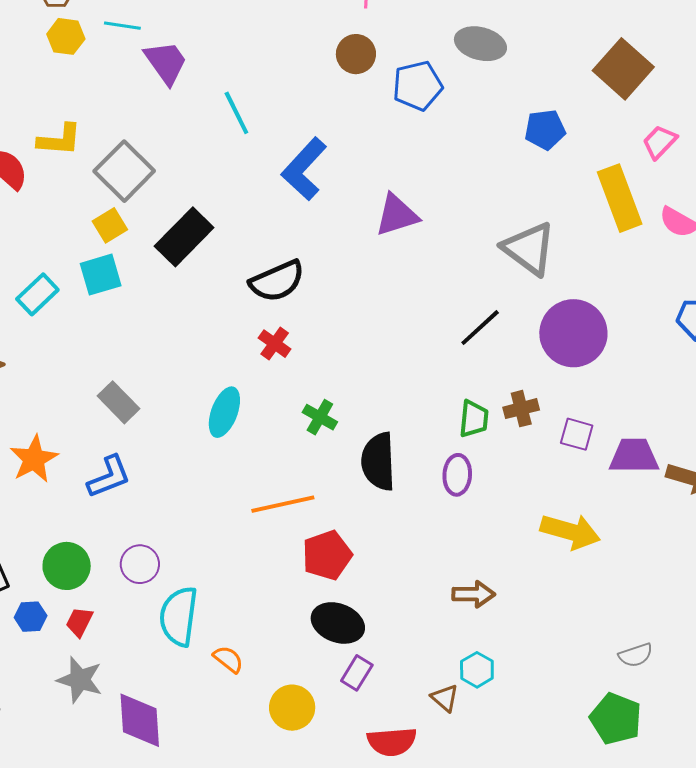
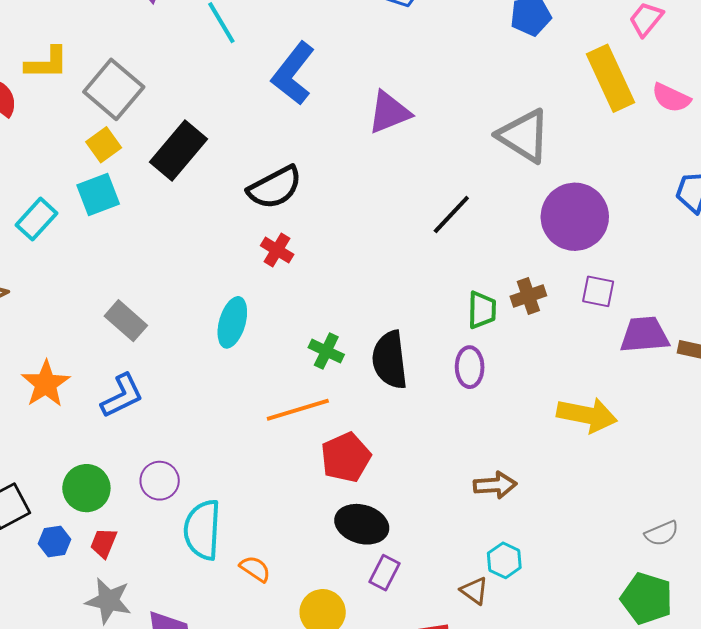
black line: (480, 328) -> (451, 215), moved
green cross: (320, 417) -> (326, 351), moved
purple square: (577, 434) -> (598, 291), moved

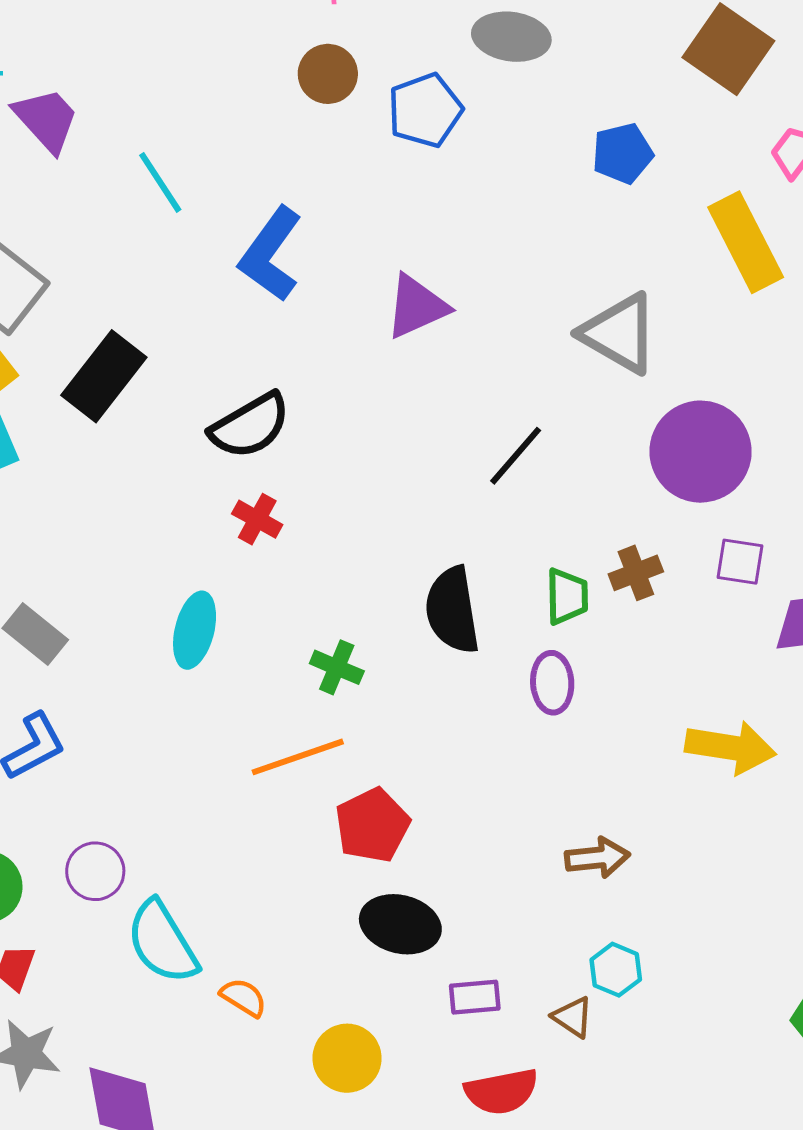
black semicircle: (390, 360) -> (452, 610), moved
cyan semicircle: (202, 530) -> (162, 942), turned -32
purple rectangle: (385, 573) -> (475, 997), moved, turned 60

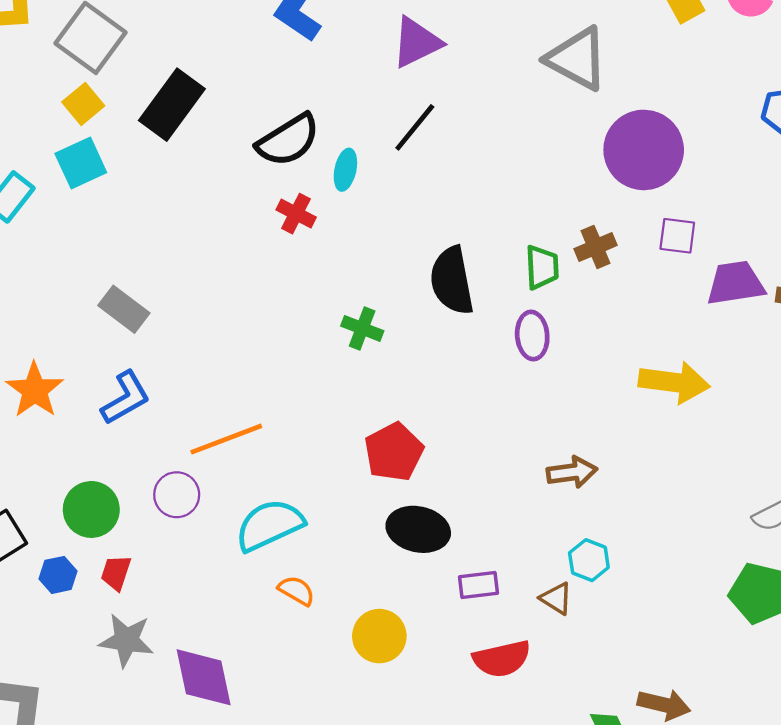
black line: (516, 456) -> (415, 127), moved
cyan ellipse: (195, 630) -> (345, 170), moved, size x0.7
orange line: (298, 757) -> (226, 439), moved
cyan semicircle: (162, 942) -> (269, 525), moved, turned 98

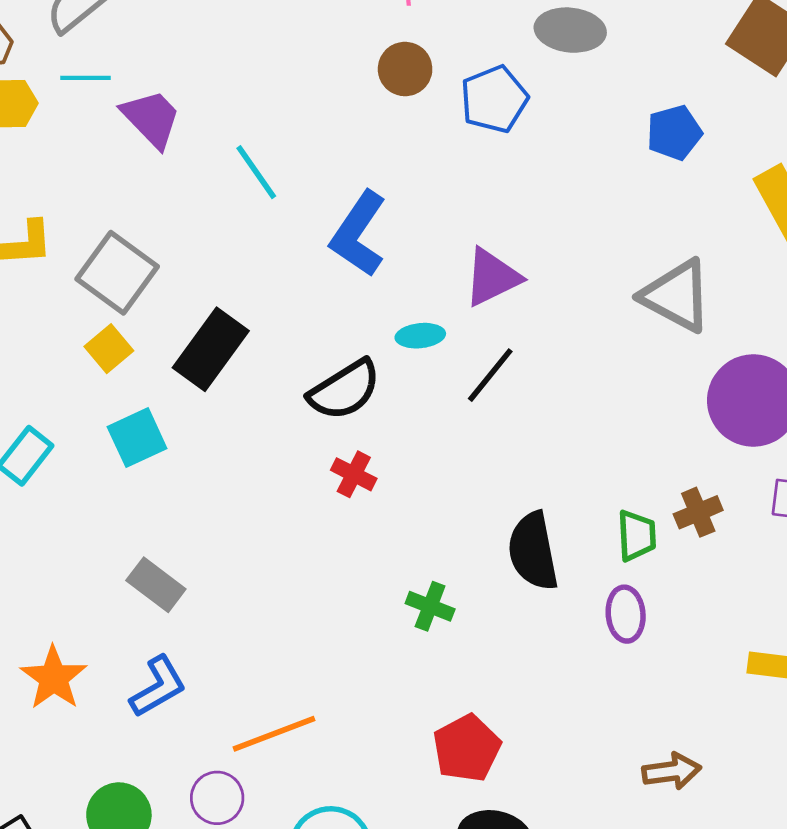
cyan square: (81, 163) -> (137, 438), moved
cyan ellipse: (345, 170) -> (420, 336), moved, turned 72

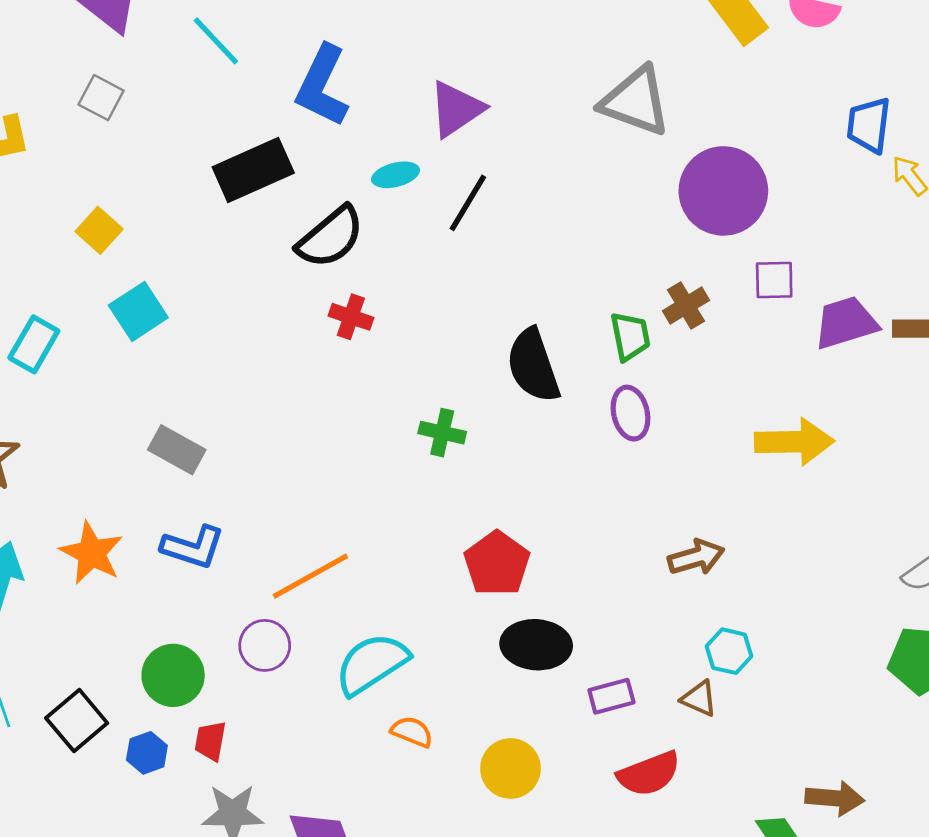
gray square: (117, 273) -> (101, 98), moved, size x0.6
black rectangle: (211, 349) -> (253, 170), moved, turned 38
blue L-shape: (158, 687) -> (193, 547), turned 56

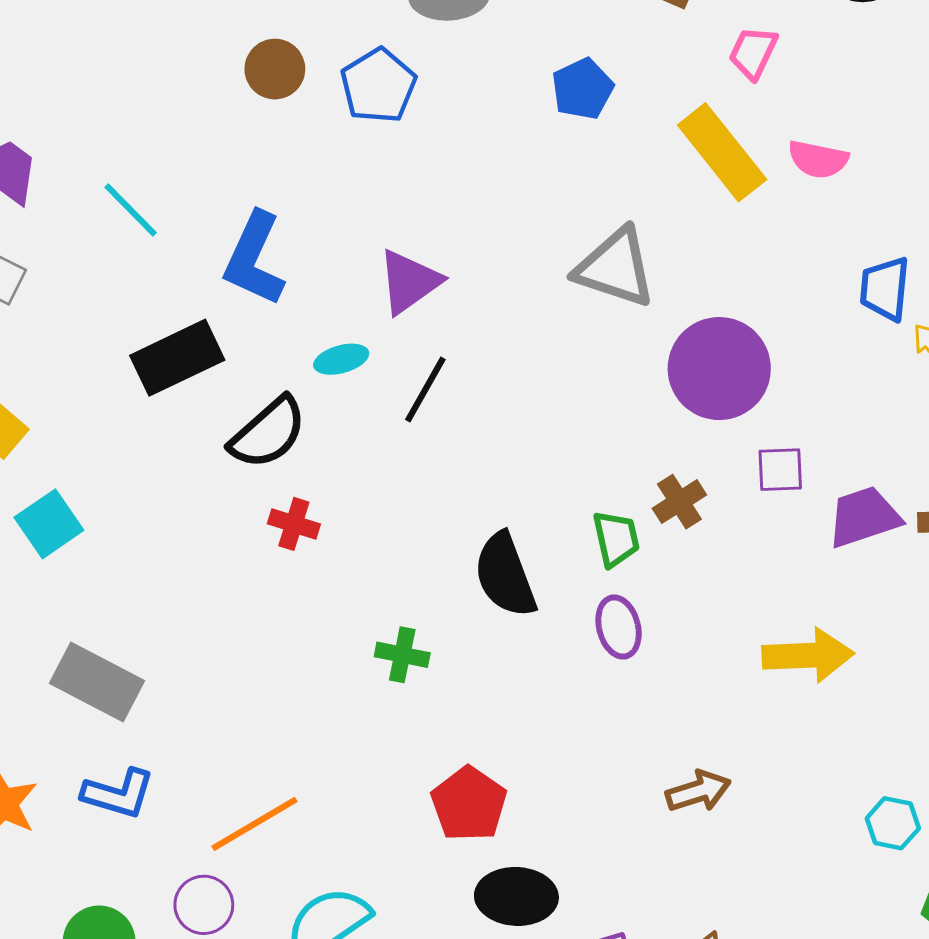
gray rectangle: (177, 450) -> (97, 682), size x1.4
cyan hexagon: (729, 651) -> (893, 823), moved

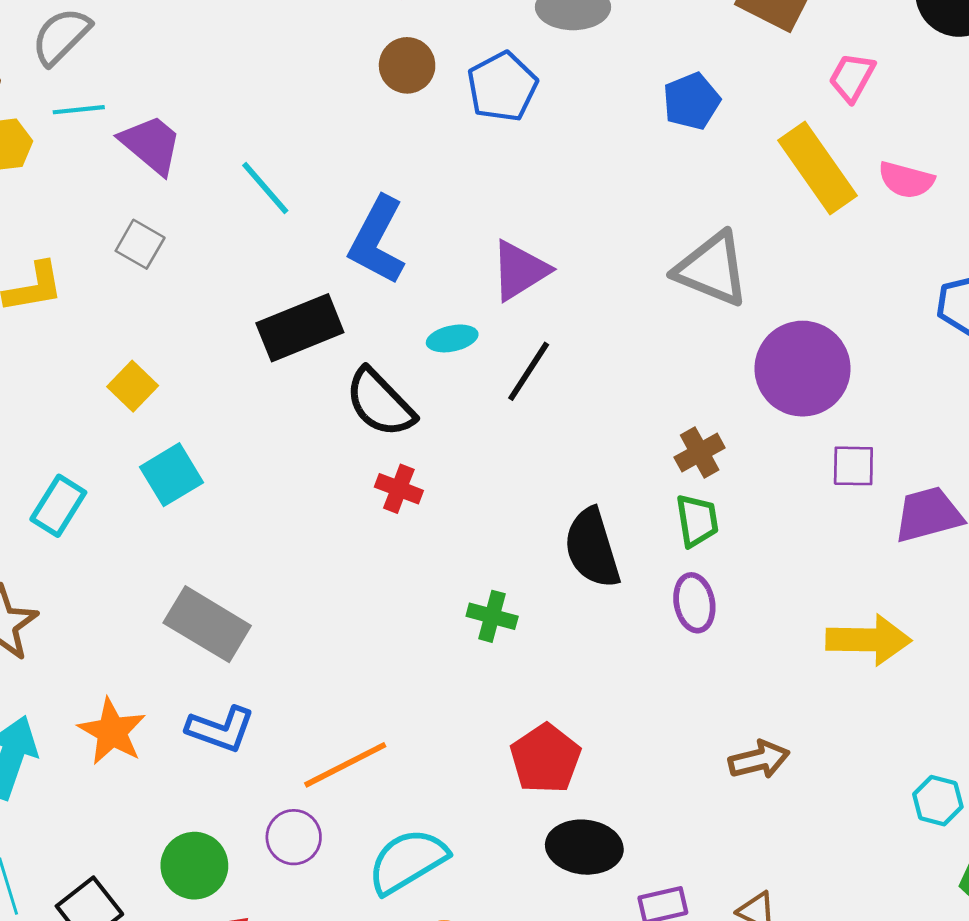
black semicircle: (268, 433) -> (380, 403), turned 84
brown cross: (679, 502) -> (700, 453), moved

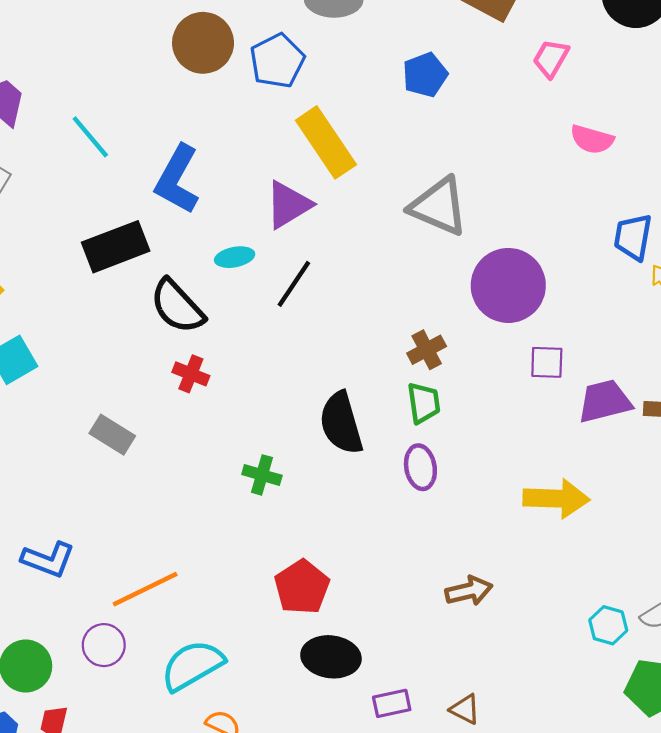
brown circle: (407, 65) -> (203, 43), size x1.4
yellow rectangle: (817, 168) -> (326, 142), moved
gray rectangle: (207, 624) -> (112, 435), moved, size x0.7

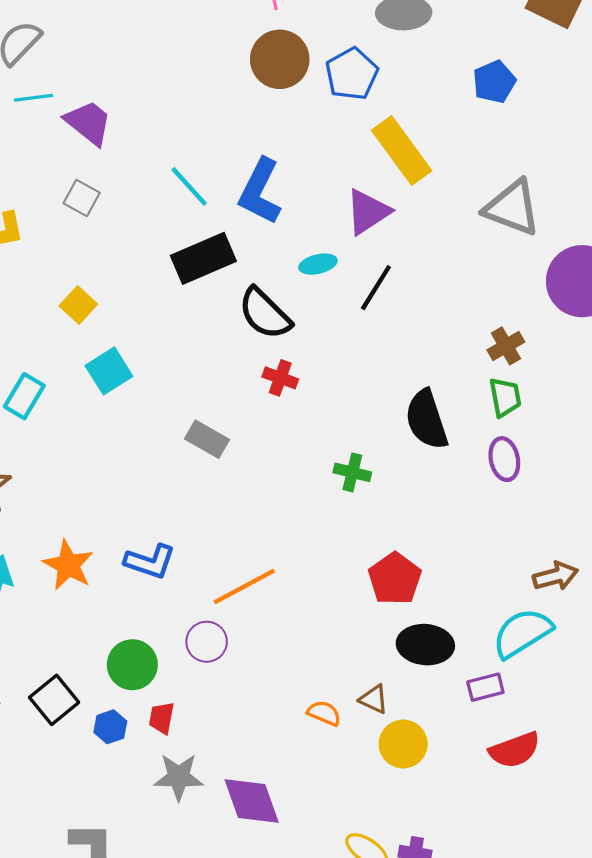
cyan line: (90, 137) -> (189, 186), moved
cyan semicircle: (192, 665) -> (522, 633), moved
brown triangle: (465, 709) -> (374, 699), moved

